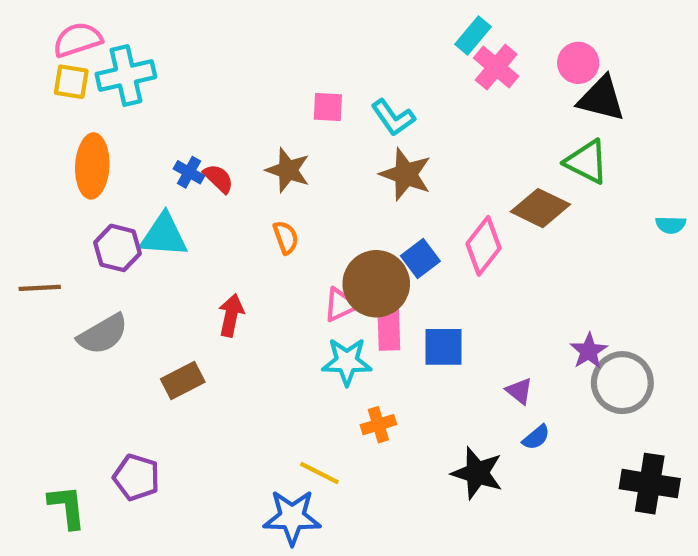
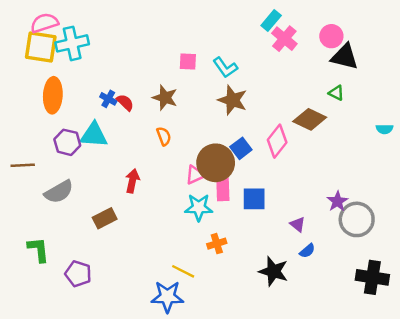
yellow square: (71, 82) -> (41, 47), size x1.6
green triangle: (587, 162) -> (336, 93), size x0.6
green L-shape: (67, 507) -> (38, 250), moved

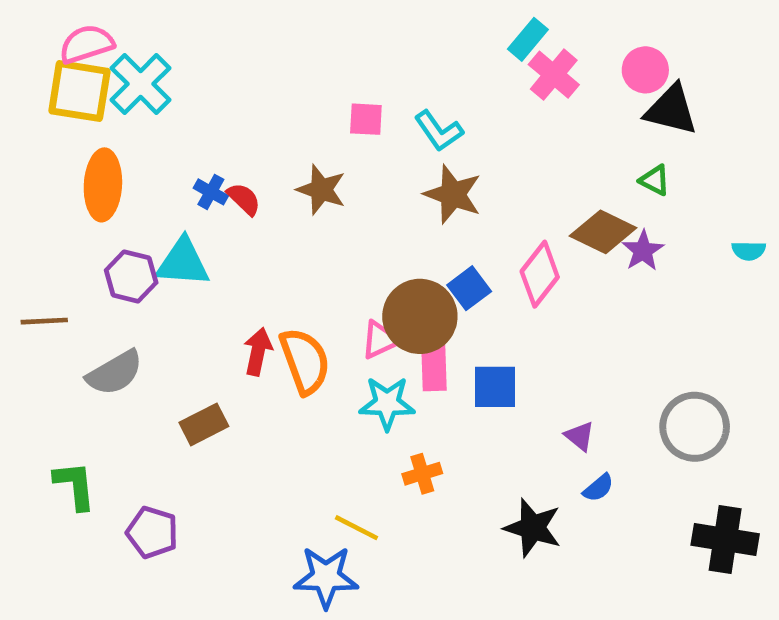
cyan cross: (72, 43) -> (141, 84), turned -32
orange semicircle: (164, 136) -> (305, 361), moved, size x1.8
purple star: (337, 201) -> (643, 251), moved

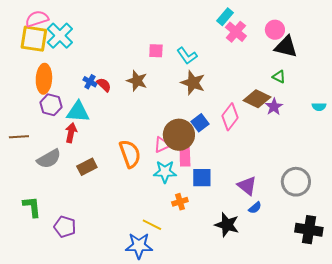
purple hexagon: (131, 276) -> (51, 105), moved
red arrow: (258, 352) -> (71, 133), moved
blue square: (495, 387) -> (202, 178), moved
brown rectangle: (204, 424) -> (87, 167), moved
purple triangle: (580, 436) -> (247, 186), size x1.5

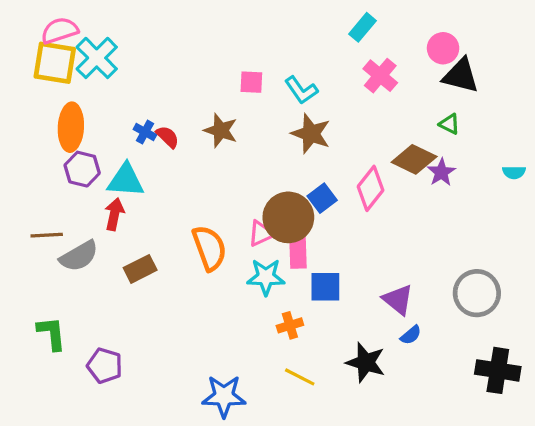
pink cross: (236, 32) -> (380, 76), moved
brown line: (19, 137) -> (47, 235), moved
yellow line: (152, 225) -> (300, 377), moved

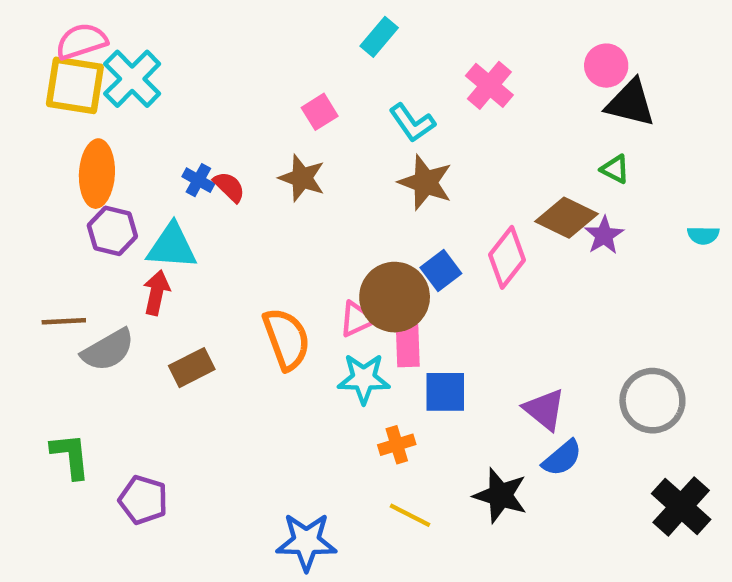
cyan rectangle: (362, 27) -> (379, 37), moved
pink cross: (380, 76) -> (489, 85), moved
pink square: (251, 82) -> (320, 112), moved, turned -35
blue semicircle: (411, 335) -> (562, 458), size x1.4
black cross: (498, 370) -> (681, 506), turned 33

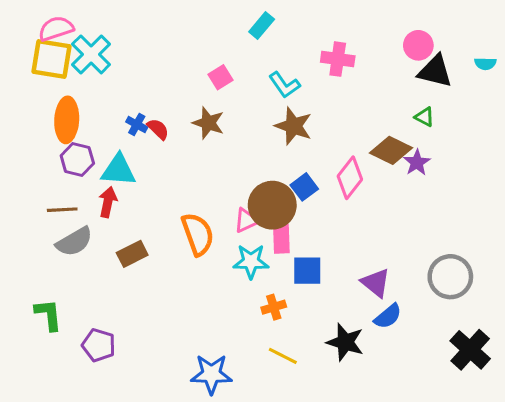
pink cross: (489, 85) -> (338, 59), turned -32
cyan semicircle: (703, 235) -> (485, 64), moved
brown line: (64, 321) -> (62, 210), moved

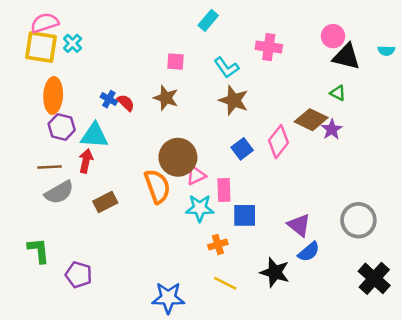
cyan cross: (91, 54) -> (73, 43), size x0.6
pink square: (220, 77) -> (176, 62), turned 36
brown circle: (272, 205) -> (178, 157), moved

